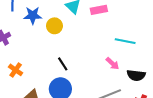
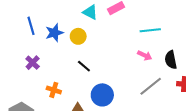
black line: (63, 64) -> (84, 66), moved
black semicircle: (136, 75) -> (171, 60), turned 90

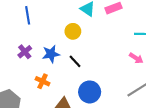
blue star: (54, 33) -> (51, 54), moved

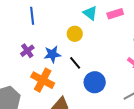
orange cross: (43, 81) -> (43, 80), size x1.6
blue circle: (90, 92) -> (95, 82), moved

